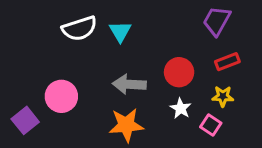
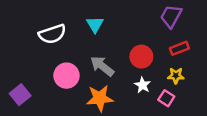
white semicircle: (79, 28) -> (52, 34), moved
gray arrow: (129, 84) -> (102, 66), turned 35
pink circle: (61, 96) -> (66, 76), moved

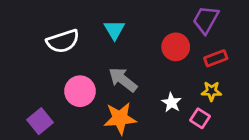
red circle: (141, 57) -> (176, 47), moved
purple square: (20, 95) -> (40, 121), moved

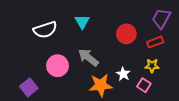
purple trapezoid: (206, 20) -> (161, 18), moved
orange star: (120, 118) -> (101, 85), moved

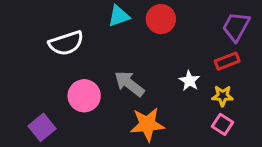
cyan triangle: (82, 22) -> (119, 16), moved, turned 42
red circle: (126, 34) -> (161, 19), moved
white star: (123, 74) -> (189, 81), moved
pink square: (144, 85) -> (223, 124), moved

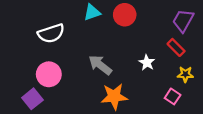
red rectangle: (227, 61) -> (176, 47), turned 66
pink circle: (84, 96) -> (49, 74), moved
yellow star: (223, 96) -> (185, 74), moved

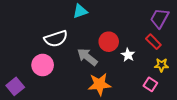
red circle: (125, 15) -> (109, 42), moved
white semicircle: (51, 33) -> (56, 39), moved
purple square: (32, 99) -> (15, 86), moved

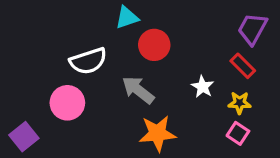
red circle: (109, 42) -> (154, 45), moved
yellow star: (162, 65) -> (240, 103), moved

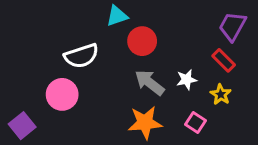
white star: (203, 87) -> (187, 80), turned 30
gray arrow: (138, 90) -> (150, 83), moved
yellow star: (240, 103) -> (221, 94), turned 30
pink square: (238, 133) -> (195, 123), moved

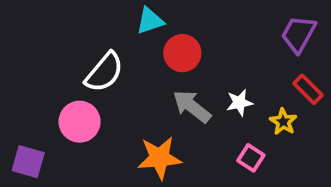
white semicircle: (81, 56) -> (104, 72), turned -32
red rectangle: (224, 60) -> (308, 89), moved
orange star: (145, 123) -> (160, 158), moved
purple square: (22, 126) -> (28, 162), turned -35

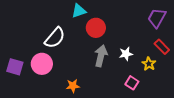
gray arrow: (192, 106) -> (101, 56), turned 65
orange star: (160, 158) -> (73, 86), moved, size x0.6
purple square: (28, 162) -> (15, 67), moved

